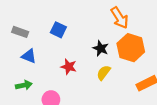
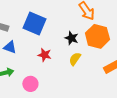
blue square: (58, 30) -> (34, 23), size x1.6

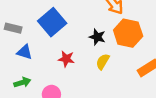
blue square: (34, 23) -> (52, 22), turned 30

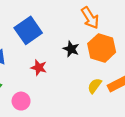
yellow semicircle: (103, 62) -> (95, 86), moved

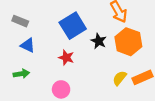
blue square: (28, 30) -> (73, 26), moved
pink circle: (21, 101) -> (61, 89), moved

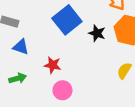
red star: (66, 58) -> (53, 65), moved

